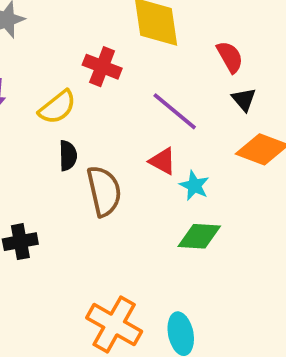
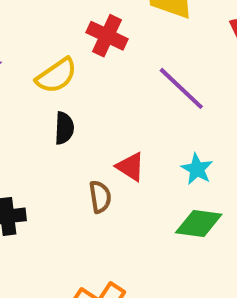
red triangle: (163, 161) -> (130, 167), moved
brown semicircle: (104, 191) -> (100, 197), moved, size x0.6

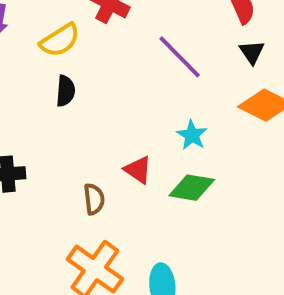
red triangle: (130, 167) -> (138, 170), moved
brown semicircle: (100, 197) -> (94, 199), moved

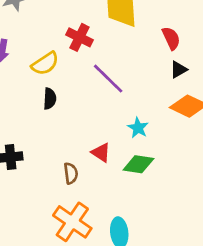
black triangle: (252, 52) -> (178, 69), turned 36
purple line: (180, 57) -> (108, 79), moved

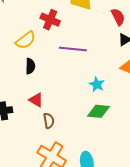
purple line: (108, 79) -> (73, 49), turned -36
red triangle: (101, 152) -> (36, 100), moved

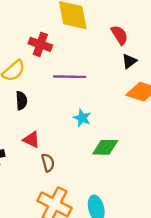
cyan star: (97, 84) -> (82, 118), moved

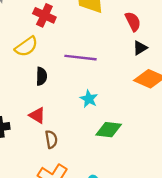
red cross: (40, 44) -> (44, 15), moved
black semicircle: (21, 101) -> (42, 76), moved

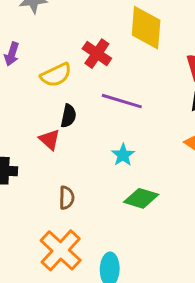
red cross: (44, 15) -> (97, 54), moved
red triangle: (37, 115) -> (50, 140), moved

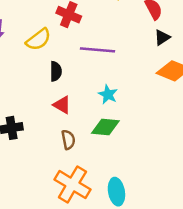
red triangle: (50, 140) -> (62, 105), moved
green diamond: (141, 198) -> (105, 127), moved

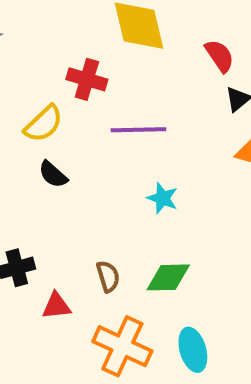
black semicircle: (56, 71) -> (53, 174), moved, turned 138
red triangle: (62, 105) -> (56, 306), moved, turned -30
green diamond: (105, 127) -> (168, 277), moved

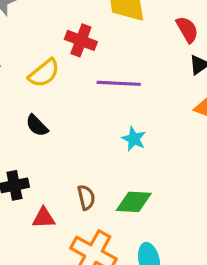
black semicircle: (53, 174) -> (37, 126), moved

